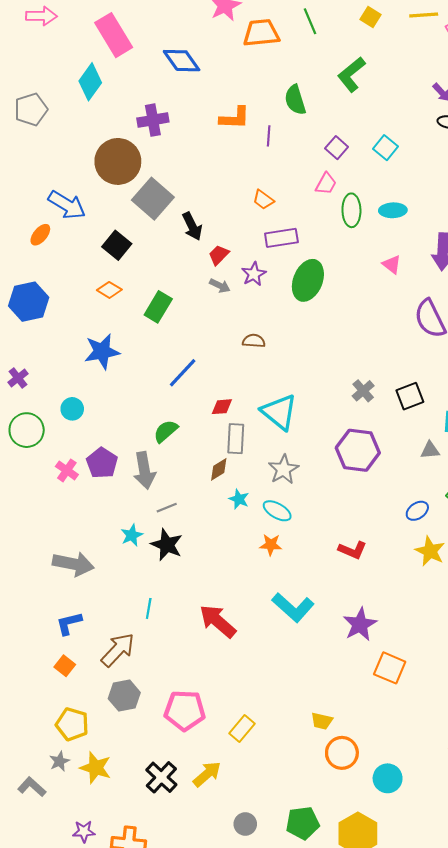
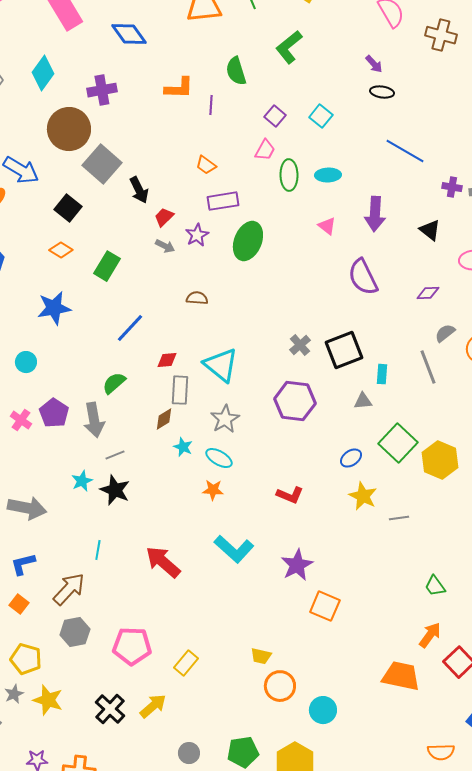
cyan diamond: (90, 82) -> (43, 73), moved
black square: (410, 396) -> (344, 350), size x1.4

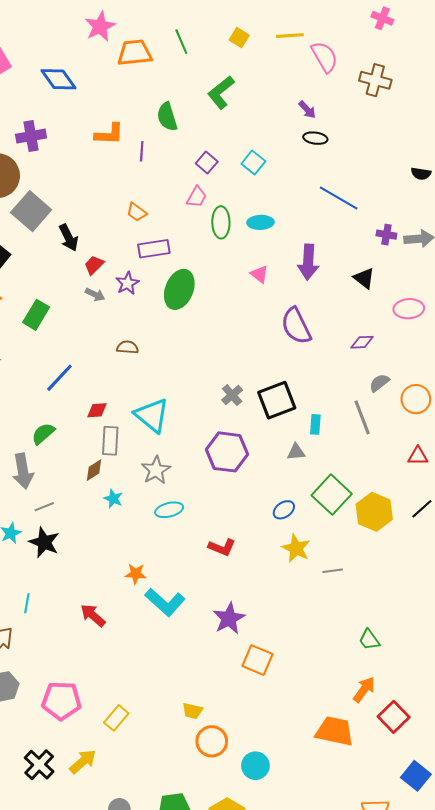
cyan ellipse: (219, 458) -> (169, 510), moved, turned -44
orange star: (213, 490) -> (136, 574), moved
red arrow: (163, 562) -> (93, 615), size x0.7

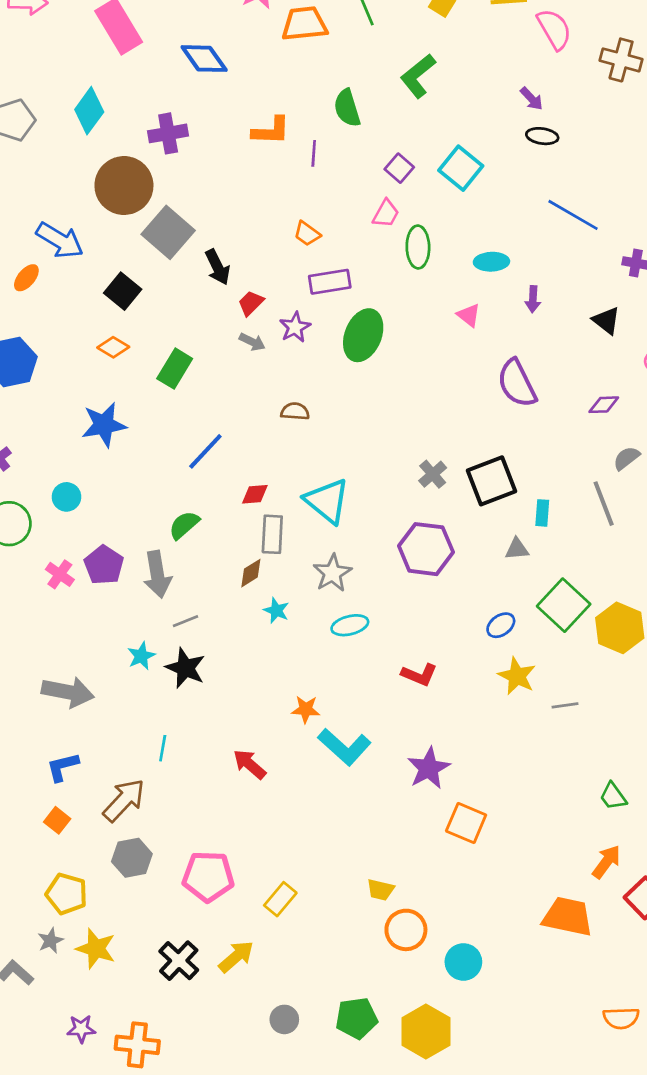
cyan square: (253, 162) -> (461, 168), size x1.4
cyan ellipse: (261, 222) -> (491, 262), moved
purple arrow: (308, 262) -> (533, 299), size x0.6

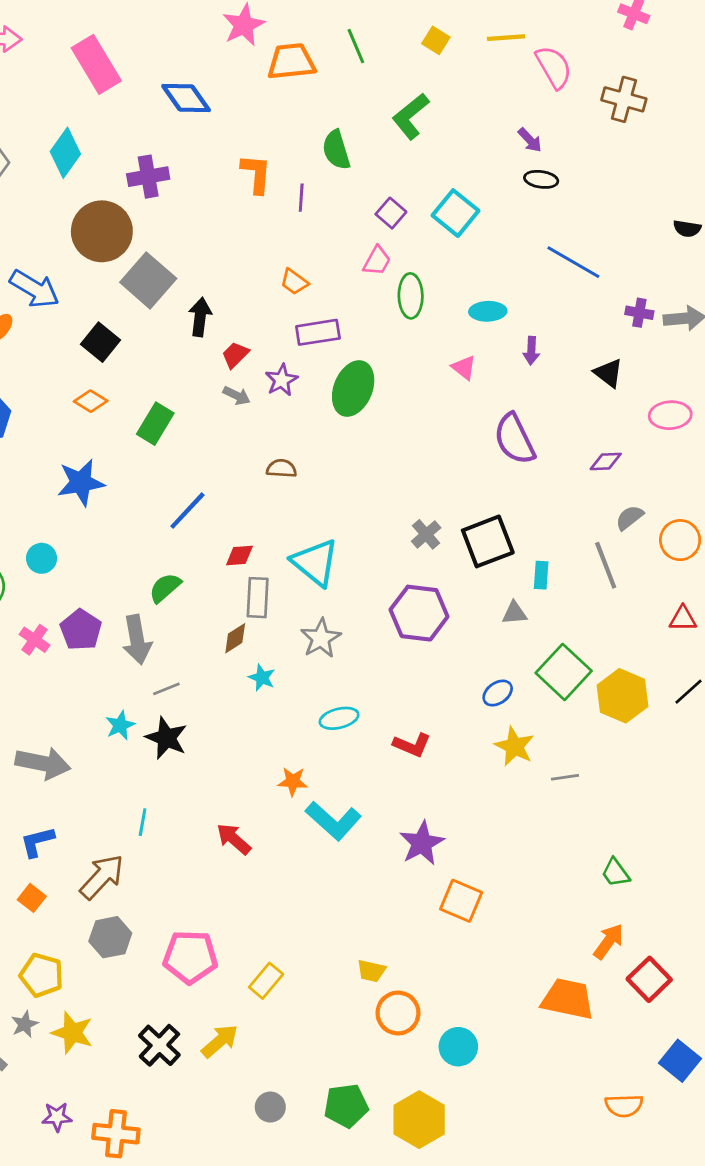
orange L-shape: (271, 131) -> (256, 174), turned -87
black arrow: (217, 267) -> (200, 317), turned -147
cyan ellipse: (350, 625) -> (339, 718), moved

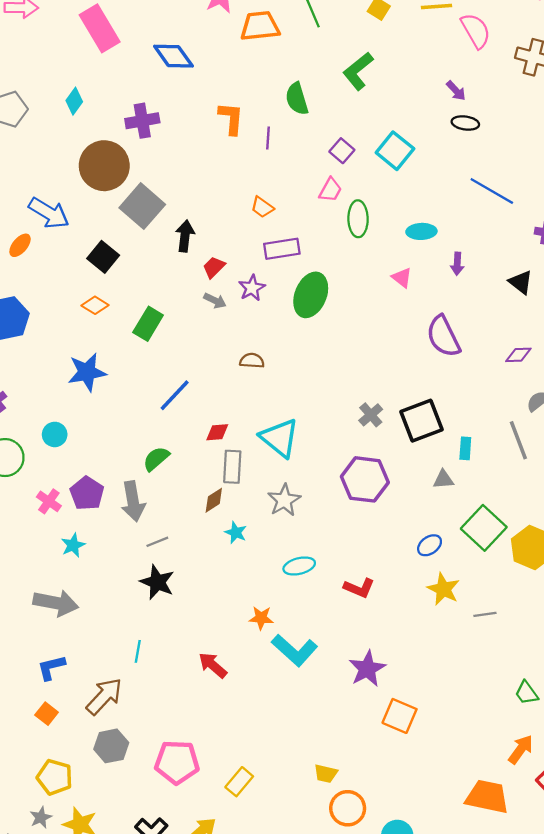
cyan diamond: (65, 153) -> (74, 101), size x0.7
cyan star: (120, 725) -> (73, 545), moved

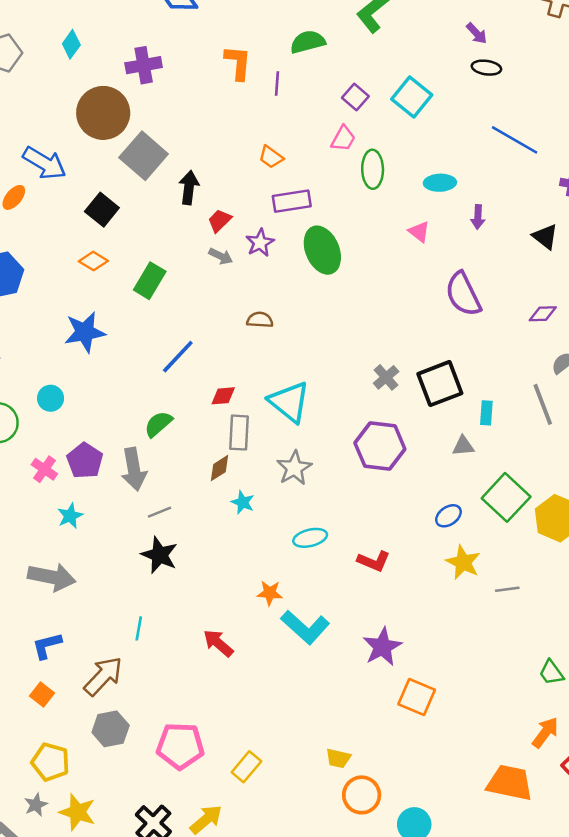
green semicircle: (297, 99) -> (308, 42), turned 92
green ellipse: (311, 295) -> (322, 250), turned -45

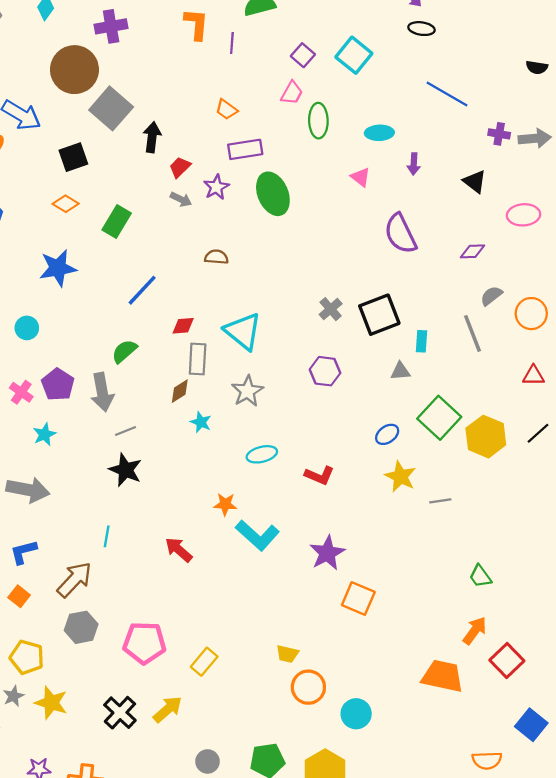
black square: (102, 210) -> (73, 157), turned 32
purple hexagon: (380, 446) -> (325, 371), size x0.7

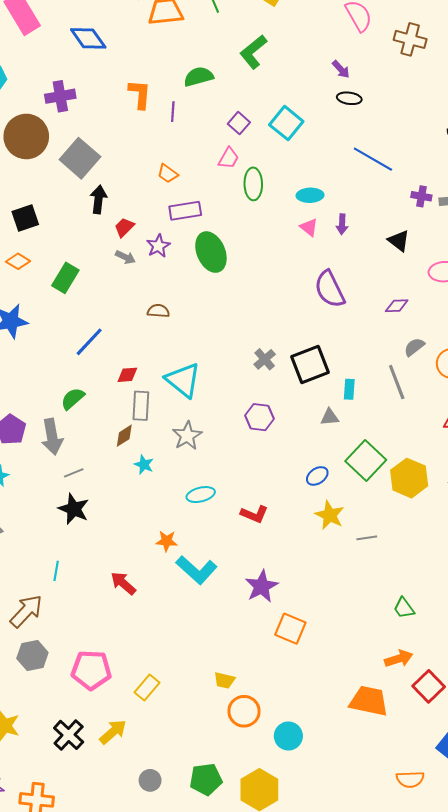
gray square: (111, 108) -> (80, 158), moved
pink triangle: (361, 177) -> (309, 227), moved
orange arrow: (475, 631) -> (399, 659), turned 36

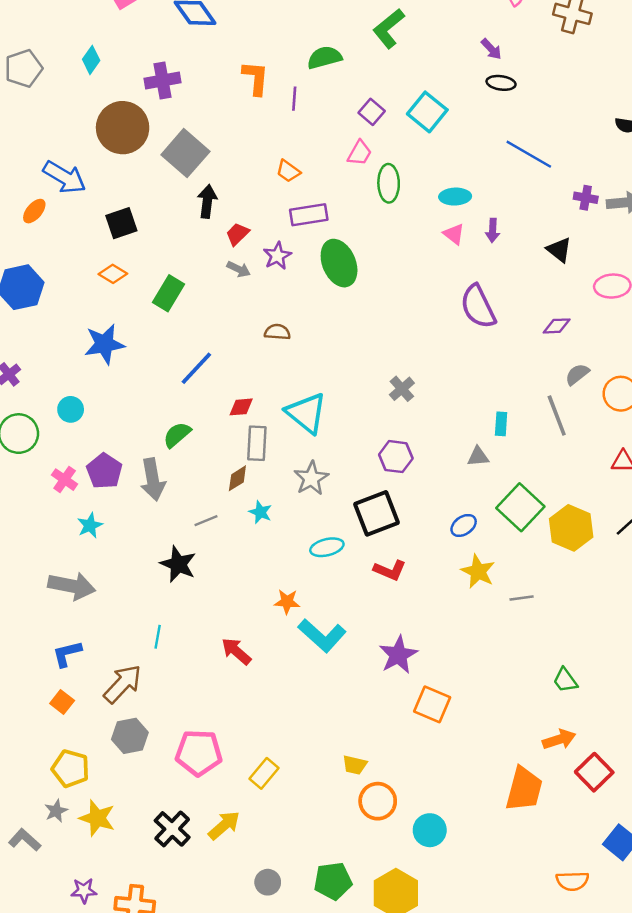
black square: (310, 365) -> (376, 513), moved
gray line: (74, 473) -> (206, 521), moved
orange trapezoid: (369, 701) -> (524, 789), turned 93

